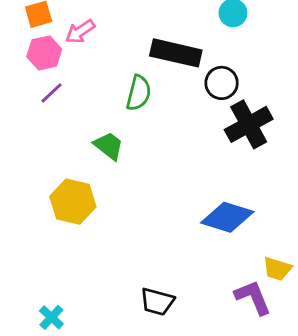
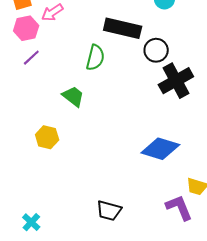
yellow hexagon: (73, 202) -> (47, 137), size x0.7

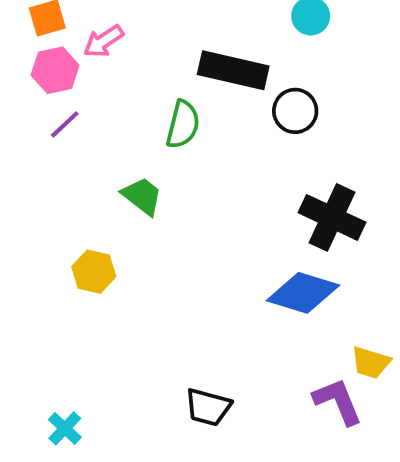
black cross: (176, 81) -> (332, 217), moved, turned -36

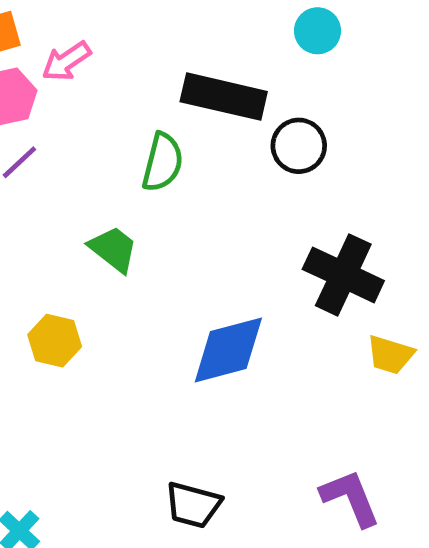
blue diamond: (303, 293) -> (228, 350), moved, turned -32
yellow trapezoid: (371, 363) -> (390, 355), moved

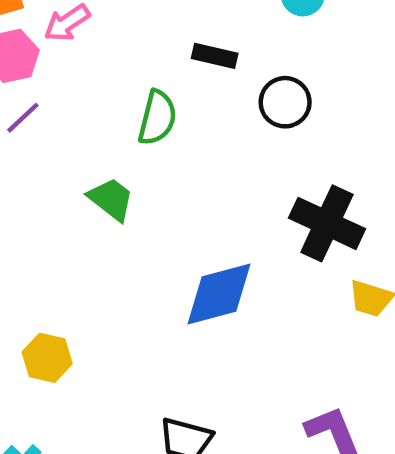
black rectangle: (224, 97) -> (215, 56), size x0.6
yellow hexagon: (55, 341) -> (47, 358), moved

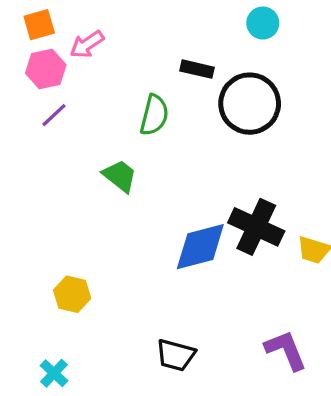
black circle: (285, 102) -> (250, 104), size x1.6
black cross: (327, 223) -> (256, 227), moved

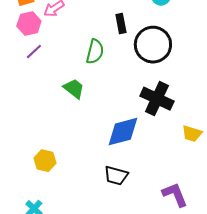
black rectangle: (197, 69) -> (121, 24), turned 66
black cross: (256, 227) -> (157, 99), moved
black trapezoid: (176, 355) -> (116, 176), moved

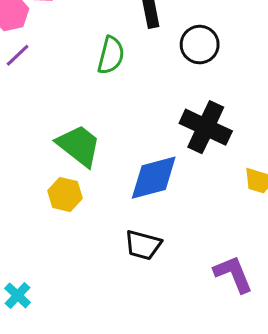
black circle: (153, 45) -> (200, 45), size x0.7
green trapezoid: (74, 89) -> (79, 146), moved, size x1.4
yellow hexagon: (45, 161) -> (65, 194), moved

